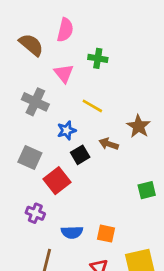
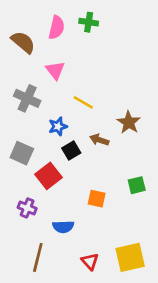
green cross: (98, 58) -> (89, 22), moved
orange square: (106, 234) -> (97, 199), moved

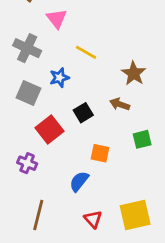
brown arrow: (99, 140) -> (120, 104), moved
black square: (71, 150) -> (83, 113), moved
gray square: (22, 153) -> (29, 93), moved
blue semicircle: (63, 227) -> (79, 181), moved, turned 130

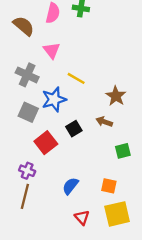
blue star: (59, 78) -> (54, 99), size x1.5
orange square: (100, 153) -> (109, 186), moved
brown line: (38, 215) -> (25, 196), moved

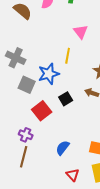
pink triangle: (52, 50) -> (81, 32), moved
gray cross: (27, 75) -> (16, 58), moved
yellow line: (76, 78) -> (68, 56), turned 70

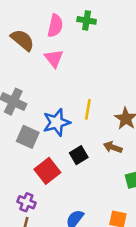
pink triangle: (81, 32) -> (54, 58), moved
yellow line: (68, 56) -> (88, 109), moved

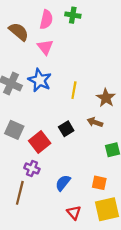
blue star: (56, 122) -> (40, 80), moved, turned -30
gray square: (28, 137) -> (14, 130), moved
purple cross: (26, 202) -> (32, 168), moved

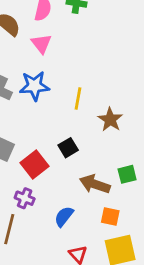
blue star: (40, 80) -> (34, 86), turned -30
brown star: (106, 98) -> (110, 120), moved
brown arrow: (95, 122) -> (95, 184), moved, size x1.5

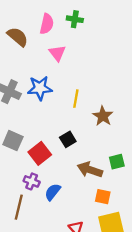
pink triangle: (41, 44) -> (57, 53), moved
blue semicircle: (64, 216) -> (53, 192), moved

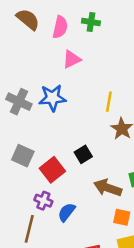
brown semicircle: (18, 37) -> (28, 19), moved
pink triangle: (57, 53) -> (72, 59), turned 42
yellow line: (76, 99) -> (109, 102), moved

